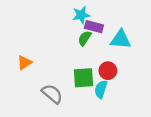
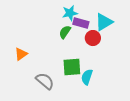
green semicircle: (85, 38) -> (65, 32), moved
cyan triangle: (121, 39) -> (104, 22), moved, turned -36
red circle: (108, 71) -> (93, 38), moved

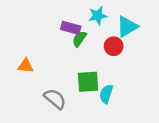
cyan star: (70, 13) -> (98, 16), moved
purple rectangle: (81, 23) -> (71, 28), moved
orange triangle: (21, 54) -> (26, 66), turned 40

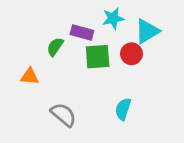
green semicircle: (79, 39) -> (55, 47), moved
green square: (88, 82) -> (98, 57), moved

